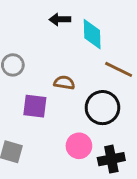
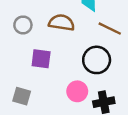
brown semicircle: (64, 83) -> (62, 23), moved, size x1.5

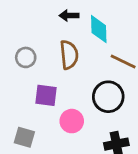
brown semicircle: (62, 23) -> (69, 55), turned 75
pink circle: (77, 91) -> (72, 121), moved

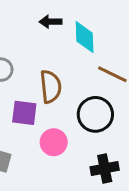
brown semicircle: (69, 55) -> (51, 87), moved

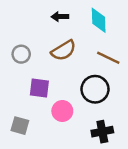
cyan diamond: (85, 37) -> (99, 20), moved
brown semicircle: (51, 87) -> (64, 50), moved, turned 65

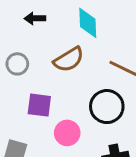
black arrow: (60, 17) -> (35, 18), moved
cyan diamond: (99, 20) -> (88, 23), moved

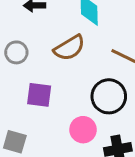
pink circle: (67, 133) -> (83, 130), moved

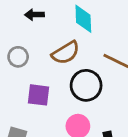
black circle: (109, 96) -> (86, 85), moved

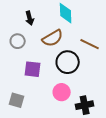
black arrow: (34, 15) -> (30, 18), moved, turned -104

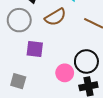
gray circle: (18, 41) -> (19, 20), size x1.5
black circle: (68, 62) -> (86, 61), moved

